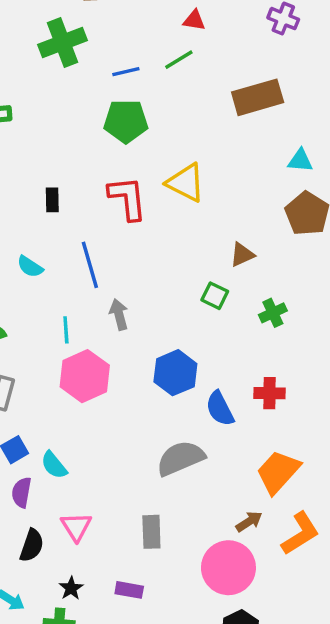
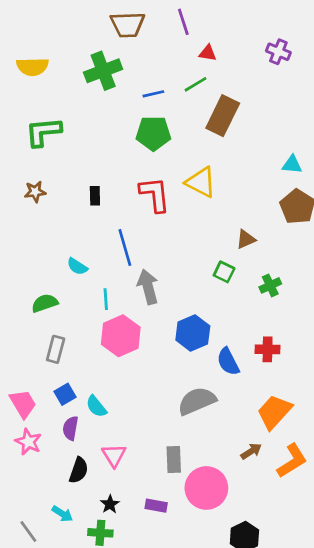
brown rectangle: (258, 97) -> (223, 116), moved, turned -48
cyan semicircle: (30, 267) -> (77, 266), moved
gray arrow: (119, 315) -> (148, 287), size x1.4
pink circle: (228, 568) -> (206, 488), moved

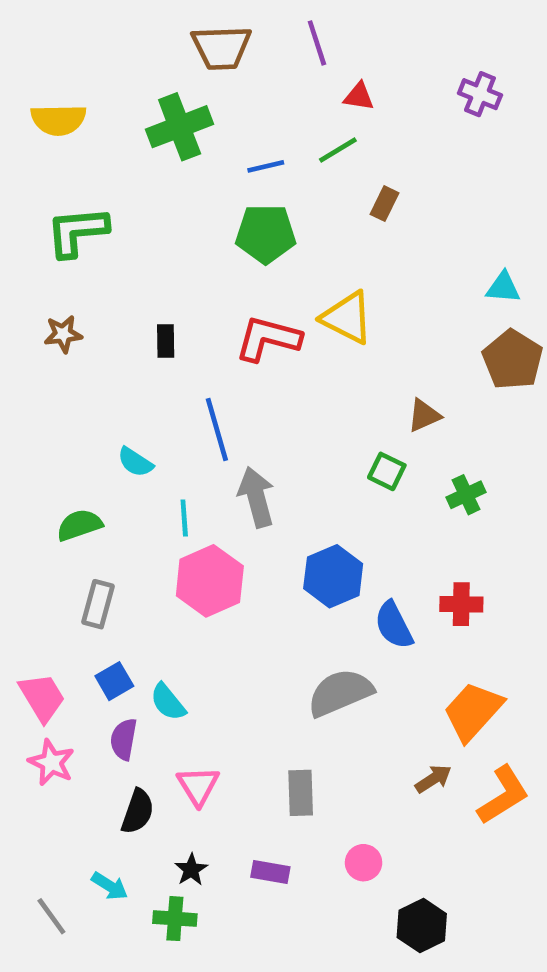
brown rectangle: (223, 116) -> (384, 204), size x0.5
red L-shape: (155, 194) -> (268, 339), turned -69
pink circle: (206, 488) -> (364, 863), moved, size x0.5

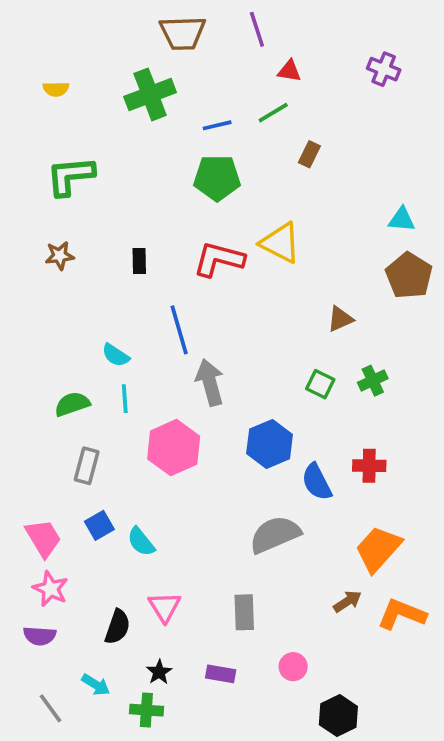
yellow semicircle: (58, 120) -> (56, 89), size x0.6
green square: (387, 471) -> (320, 384), moved
cyan line: (184, 518) -> (125, 399), moved
purple semicircle: (124, 739) -> (40, 636), moved, turned -96
orange L-shape: (503, 795) -> (402, 614), turned -126

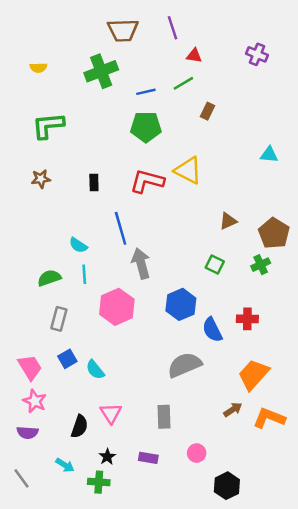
brown pentagon: (409, 276) -> (274, 233), moved
green cross: (373, 381) -> (261, 265), moved
gray line: (50, 708) -> (21, 478), moved

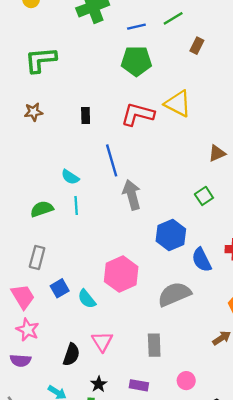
green square: (215, 265) -> (204, 196), turned 30
pink hexagon: (117, 307) -> (121, 274), moved
gray rectangle: (59, 319) -> (37, 257), moved

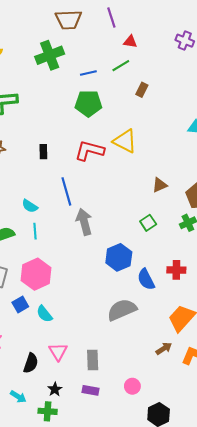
pink hexagon: (121, 274) -> (36, 274), moved
gray rectangle: (154, 345) -> (93, 360), moved

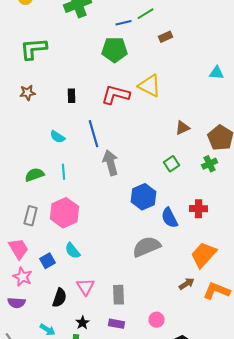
blue line: (88, 73) -> (124, 23), moved
brown rectangle: (142, 90) -> (166, 37), turned 40
cyan semicircle: (30, 206) -> (58, 137), moved
blue square: (20, 305) -> (48, 261), moved

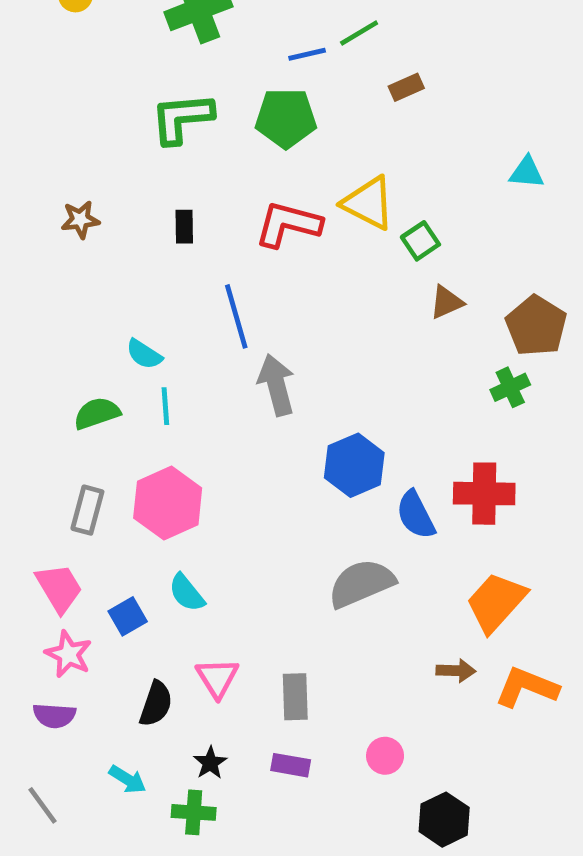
green L-shape: (34, 49) -> (182, 118), moved
cyan semicircle: (58, 137) -> (144, 354), moved
green square: (172, 164) -> (420, 241), moved
red cross: (199, 209) -> (484, 494), size x1.4
brown arrow: (187, 284) -> (456, 671), turned 35

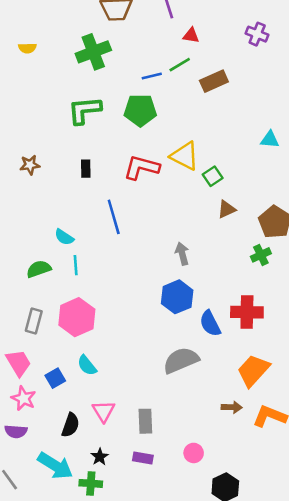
brown rectangle: (406, 87) -> (214, 81), moved, size x1.5
gray arrow: (276, 385) -> (182, 254), moved, size x0.7
cyan arrow: (128, 779) -> (55, 466), size x1.8

